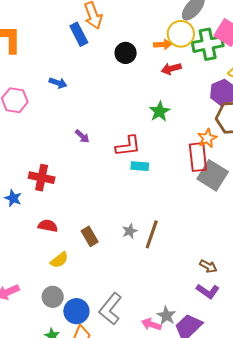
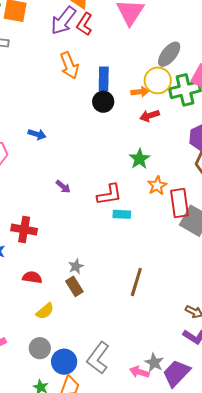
blue rectangle: (79, 34) -> (104, 79), moved, turned 30
orange star: (207, 138) -> (157, 186), moved
gray star: (130, 231) -> (76, 266), moved

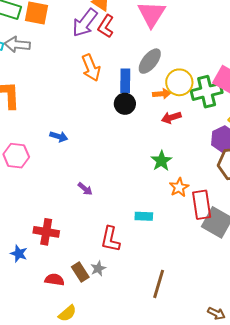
gray ellipse: (169, 54) -> (150, 61), moved
red L-shape: (109, 195) -> (110, 239), moved, turned 112
brown rectangle: (74, 286) -> (80, 272), moved

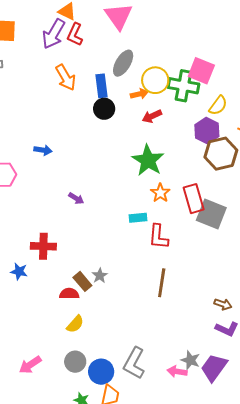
green cross: (207, 92) -> (183, 86), turned 32
green star: (161, 161) -> (148, 160), size x1.5
orange star: (179, 187) -> (160, 193), moved
red L-shape: (110, 239) -> (158, 237), moved
red semicircle: (54, 280) -> (69, 294), moved

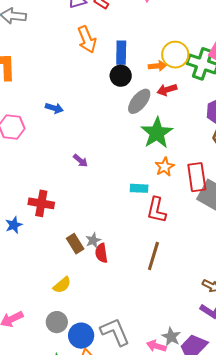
gray ellipse: (123, 63) -> (139, 101), moved
blue star: (19, 271) -> (14, 225), turned 30
red semicircle: (69, 294) -> (101, 253), moved, turned -108
gray L-shape: (134, 363) -> (115, 332), turned 120

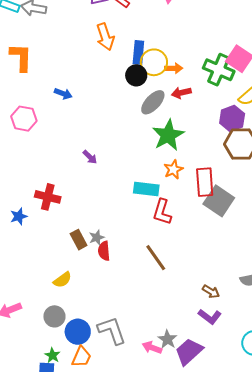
yellow circle: (175, 55) -> (154, 62), moved
blue arrow: (54, 108) -> (63, 94), moved
cyan rectangle: (139, 188) -> (146, 189), size x1.4
brown line: (153, 256) -> (156, 258), turned -56

